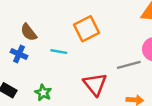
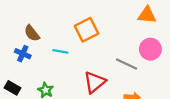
gray line: (129, 65) -> (126, 64), turned 40
red triangle: (95, 84) -> (95, 82), turned 30

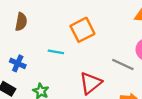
brown semicircle: (32, 33) -> (21, 22), moved, turned -132
blue cross: (23, 54) -> (18, 63), moved

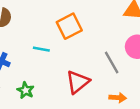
gray line: (123, 65) -> (112, 62), turned 35

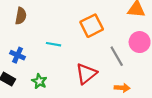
orange square: (69, 26) -> (92, 26), moved

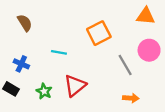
brown semicircle: (21, 16) -> (25, 23), turned -42
red triangle: (86, 74) -> (75, 86), moved

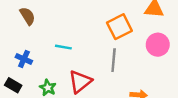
orange square: (99, 33) -> (119, 27), moved
gray line: (125, 65) -> (114, 60), moved, turned 35

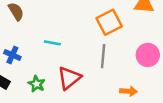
pink circle: (158, 45) -> (148, 55), moved

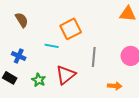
orange square: (109, 22) -> (71, 29), moved

